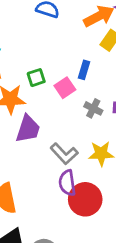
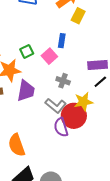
gray cross: (93, 108) -> (63, 81), moved
red circle: (85, 199) -> (74, 116), moved

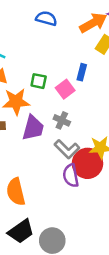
green square: (27, 51) -> (39, 81), turned 32
gray cross: (63, 81) -> (62, 120), moved

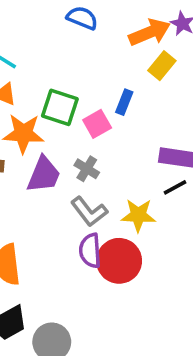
green square: (39, 81) -> (60, 107), size x1.5
red circle: (87, 163) -> (119, 261), moved

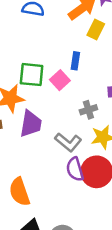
gray cross: (87, 169) -> (88, 110), moved, turned -36

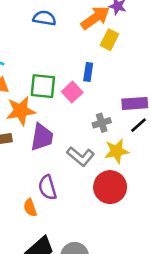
purple semicircle: (75, 169) -> (47, 187), moved
orange semicircle: (20, 192) -> (30, 208), size x0.6

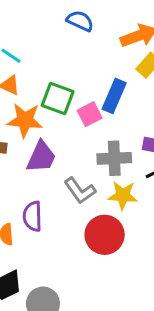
blue rectangle: (88, 72) -> (114, 96), size x1.5
gray cross: (102, 123) -> (114, 158), size x1.5

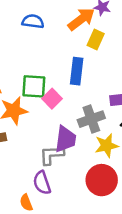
pink square: (90, 114) -> (52, 99), moved
purple trapezoid: (41, 157) -> (66, 139), moved
gray L-shape: (80, 191) -> (52, 155), moved, turned 140

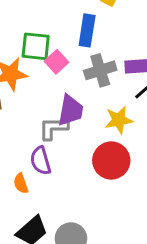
gray cross: (91, 119) -> (100, 70), moved

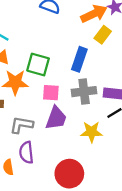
pink square: (57, 62) -> (51, 93), moved, turned 36
gray L-shape: (53, 128) -> (21, 125), moved
red circle: (111, 161) -> (69, 174), moved

